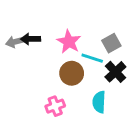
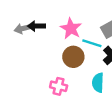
pink cross: (55, 106) -> (59, 86), turned 35

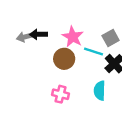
brown circle: (73, 57) -> (64, 59), moved

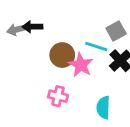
pink star: (73, 37) -> (81, 65), moved
cyan semicircle: (100, 91) -> (103, 107), moved

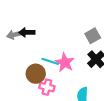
cyan line: (96, 47) -> (50, 61), moved
brown circle: (62, 55) -> (36, 74), moved

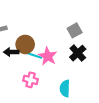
black arrow: (27, 32) -> (11, 52), moved
brown circle: (36, 74) -> (25, 44), moved

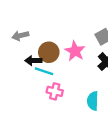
cyan line: (34, 55) -> (44, 71), moved
pink star: (48, 56) -> (75, 51), moved

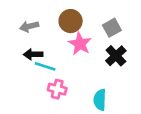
gray arrow: (20, 36) -> (29, 26), moved
brown circle: (49, 52) -> (71, 21), moved

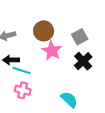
pink cross: (57, 89) -> (23, 90), moved
cyan semicircle: (100, 100) -> (69, 100), turned 132

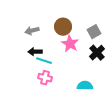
cyan semicircle: (69, 100) -> (85, 86), turned -42

